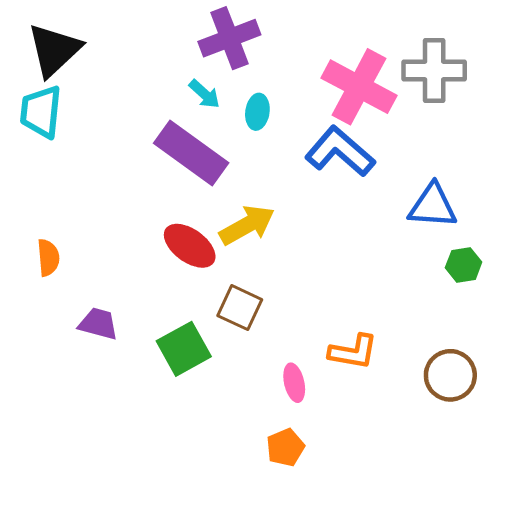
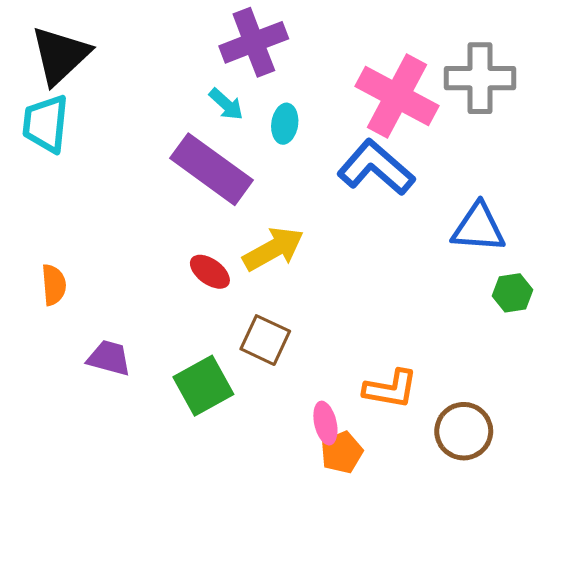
red ellipse: (190, 246) -> (210, 272), size x0.7
brown circle: (450, 375) -> (464, 431), moved
orange pentagon: (285, 447) -> (342, 452), moved

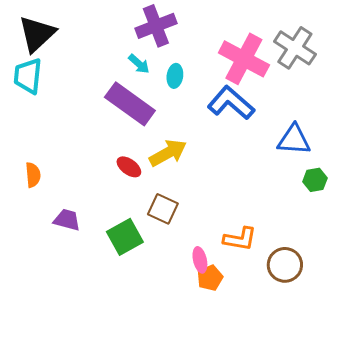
gray cross: (480, 78) -> (295, 48), turned 33

